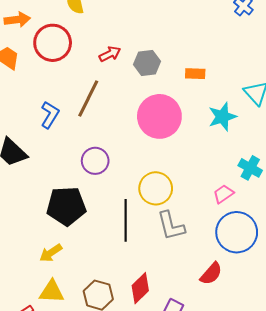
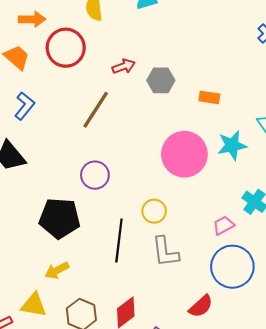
blue L-shape: (50, 115) -> (24, 106), moved
pink circle: (159, 116) -> (184, 154), moved
yellow circle: (156, 188) -> (154, 211), size x0.7
yellow arrow: (51, 253) -> (57, 270), moved

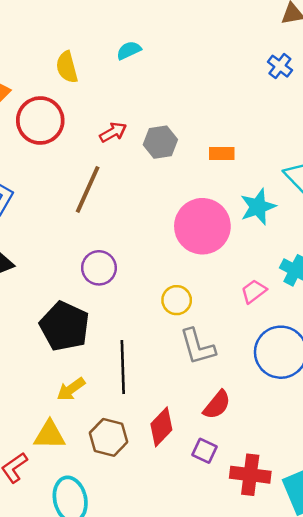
black pentagon: (60, 218) -> (65, 326), turned 30
pink trapezoid: (223, 225) -> (254, 291), moved
black line: (119, 240) -> (123, 367), moved
red semicircle: (201, 306) -> (217, 405), moved

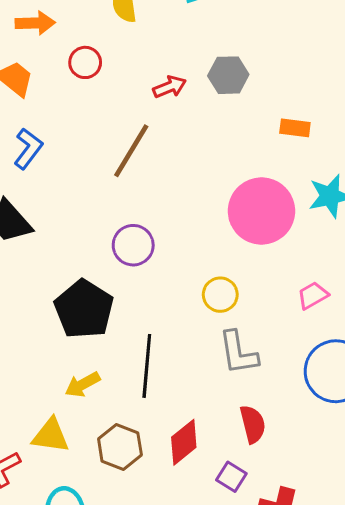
red circle: (40, 120) -> (85, 62), size x0.6
gray hexagon: (160, 142) -> (228, 75), moved
red semicircle: (217, 405) -> (253, 424), turned -60

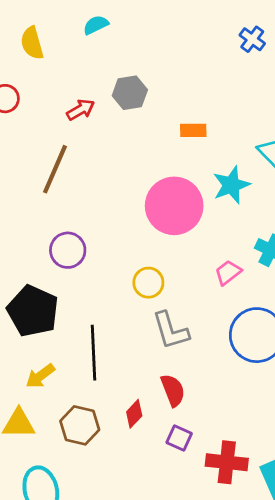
red semicircle: (253, 424) -> (173, 390), moved
red diamond: (184, 442) -> (134, 414), size x0.7

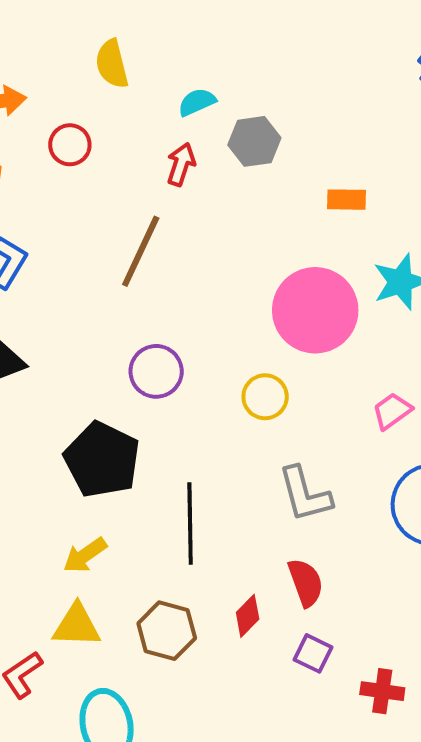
cyan semicircle: (96, 25) -> (197, 102), moved
red arrow: (81, 110) -> (181, 164), turned -44
yellow circle: (148, 283) -> (265, 397), moved
yellow arrow: (40, 376) -> (85, 555), moved
red cross: (227, 462) -> (382, 691), size x0.7

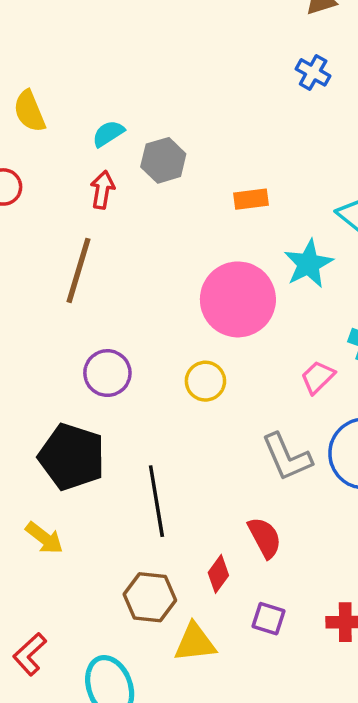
gray L-shape: (305, 494) -> (287, 457), moved
yellow arrow: (85, 555) -> (44, 538), moved, turned -99
yellow triangle: (77, 626) -> (195, 643), moved
purple square: (313, 653) -> (269, 619), moved

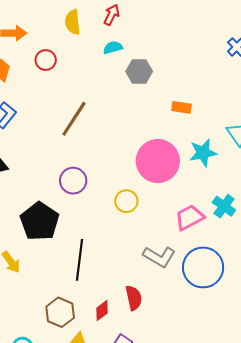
red arrow: (102, 190) -> (112, 15), moved
pink trapezoid: (318, 377) -> (190, 217), size x1.4
gray L-shape: (287, 457) -> (159, 257), turned -52

